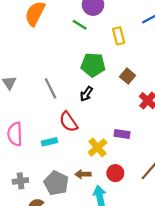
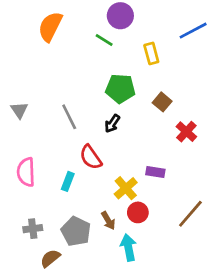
cyan rectangle: (49, 142) -> (68, 181), turned -56
red circle: (115, 173) -> (138, 212), moved
brown arrow: (83, 174) -> (108, 221), turned -120

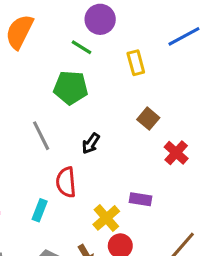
green pentagon: (120, 88) -> (71, 88), moved
red semicircle: (91, 157) -> (66, 182), turned 30

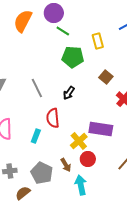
purple circle: (100, 19) -> (54, 13), moved
green pentagon: (71, 88) -> (73, 57), moved
purple rectangle: (140, 199) -> (101, 129), size x1.6

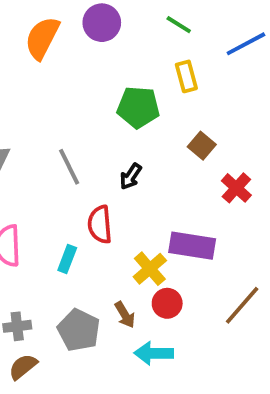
green line: (63, 31) -> (179, 25), moved
cyan arrow: (81, 185) -> (154, 353), turned -78
brown semicircle: (23, 193) -> (23, 367), moved

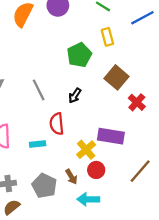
green pentagon: (138, 107) -> (79, 55), turned -30
brown square: (202, 146) -> (116, 77), size x1.5
cyan rectangle: (67, 259) -> (38, 144), turned 63

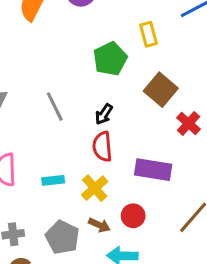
red semicircle: (57, 124) -> (102, 147), moved
yellow cross: (86, 150) -> (95, 188), moved
brown arrow: (71, 177) -> (99, 225), turned -35

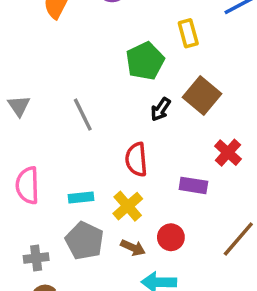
black arrow: (104, 114) -> (161, 109), moved
red cross: (189, 123) -> (228, 153), moved
purple rectangle: (153, 170) -> (193, 185), size x0.7
gray pentagon: (62, 237) -> (84, 241), moved

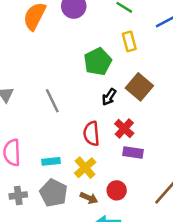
red cross: (228, 153) -> (124, 129), moved
gray cross: (36, 258) -> (18, 195), moved

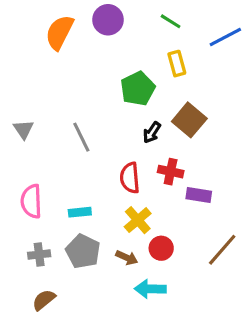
red cross: (124, 129) -> (171, 172), turned -30
purple rectangle: (133, 153) -> (199, 195), moved
yellow cross: (85, 168) -> (138, 220), moved

